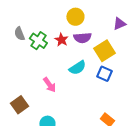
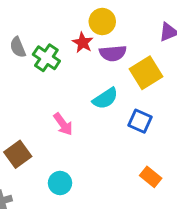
red star: (61, 40) -> (83, 43), moved
blue square: (104, 74) -> (140, 121), moved

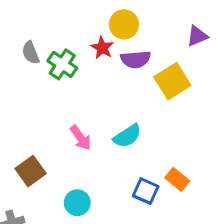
cyan semicircle: (105, 98) -> (127, 136), moved
blue square: (140, 121) -> (146, 191), moved
orange rectangle: (151, 177) -> (177, 179), moved

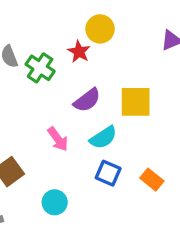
purple semicircle: (136, 59) -> (87, 100), moved, turned -32
yellow square: (172, 81) -> (136, 102), moved, turned 32
blue square: (146, 191) -> (108, 173), moved

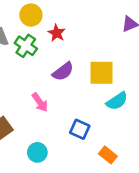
yellow circle: (100, 29) -> (31, 15), moved
cyan semicircle: (103, 137) -> (117, 101), moved
orange rectangle: (152, 180) -> (108, 155), moved

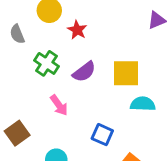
green cross: (26, 46) -> (46, 63), moved
cyan semicircle: (117, 101) -> (143, 104), turned -145

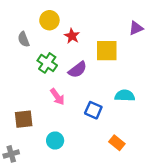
yellow square: (126, 73) -> (107, 51), moved
brown square: (17, 133) -> (24, 119), turned 30
blue square: (102, 135) -> (93, 110), moved

